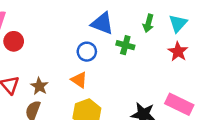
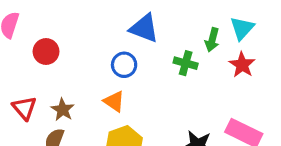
green arrow: (148, 23) -> (212, 40), moved
red circle: (14, 41) -> (46, 51), moved
green cross: (125, 45) -> (186, 63), moved

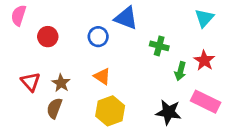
green arrow: (212, 40) -> (180, 71), moved
blue circle: (124, 65) -> (98, 37), moved
red star: (242, 65) -> (204, 60), moved

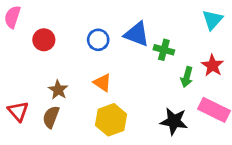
blue triangle: (126, 18) -> (137, 34), moved
red triangle: (31, 82) -> (18, 111), moved

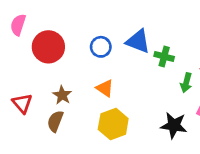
red circle: (44, 40) -> (48, 47), size x1.5
red triangle: (18, 111) -> (22, 103), moved

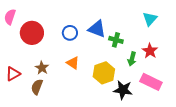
red triangle: (22, 103) -> (13, 74), turned 42
yellow hexagon: (113, 124) -> (104, 73), moved

